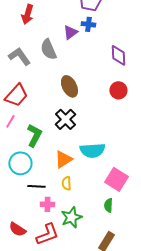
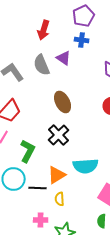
red arrow: (27, 14) -> (44, 30), moved
purple triangle: (70, 32) -> (64, 58), moved, turned -49
black line: (36, 186) -> (38, 188), moved

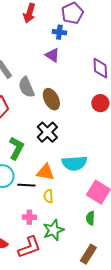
red arrow: (44, 30) -> (29, 13), moved
blue cross: (82, 40) -> (59, 32), moved
gray semicircle: (42, 65) -> (26, 87), moved
orange triangle: (57, 175) -> (45, 172), turned 42

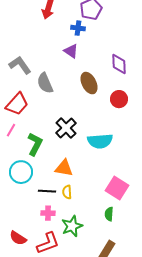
brown ellipse: (51, 99) -> (89, 83), moved
cyan semicircle: (74, 163) -> (100, 141), moved
black line: (26, 185) -> (47, 191), moved

